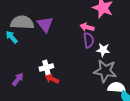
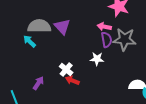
white star: (103, 50) -> (97, 59), moved
white cross: (46, 67) -> (66, 70), turned -32
gray star: (105, 71) -> (124, 39), moved

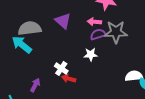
purple triangle: (62, 27) -> (63, 21), moved
purple semicircle: (106, 40) -> (98, 34), turned -91
cyan arrow: (30, 41) -> (22, 45), size x1.5

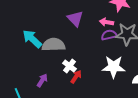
gray semicircle: (30, 28) -> (53, 45), moved
white star: (91, 54) -> (114, 67), moved, size x1.6
red arrow: (69, 79) -> (76, 77), turned 104

